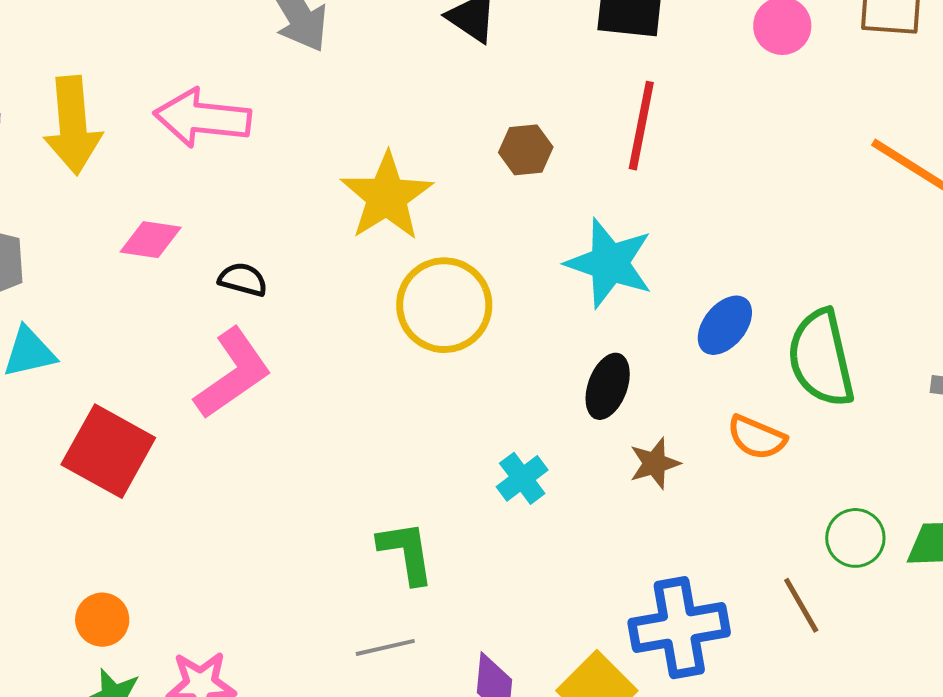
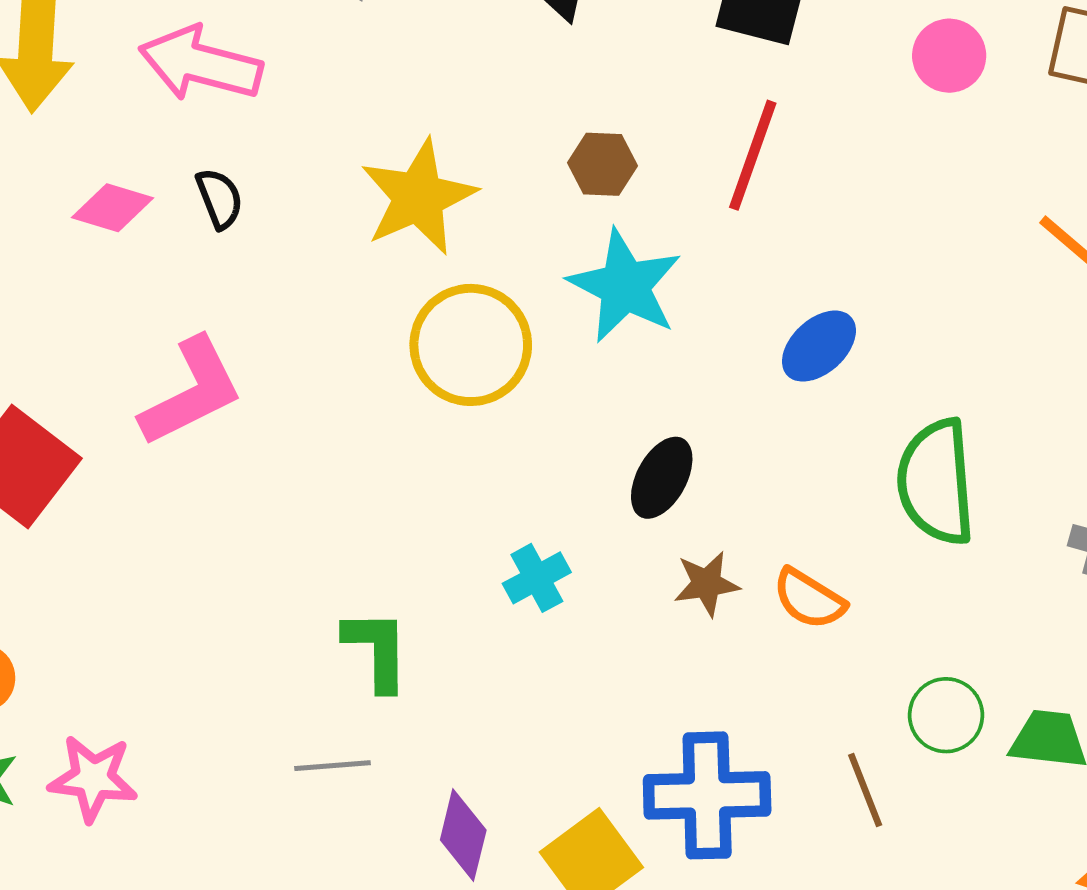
cyan star: (609, 263) -> (625, 286), moved
black semicircle: (243, 279) -> (219, 198), moved, turned 45
blue ellipse: (725, 325) -> (819, 346), moved
orange semicircle: (757, 437) -> (809, 599), moved

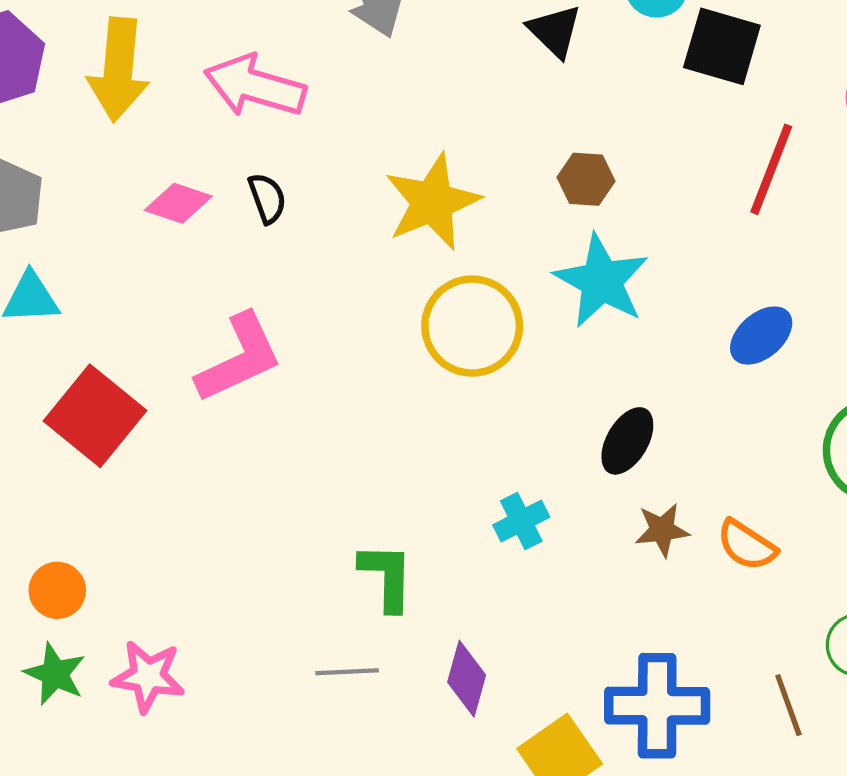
red line: (753, 155) -> (771, 169), moved
purple diamond: (463, 835) -> (467, 679), moved

